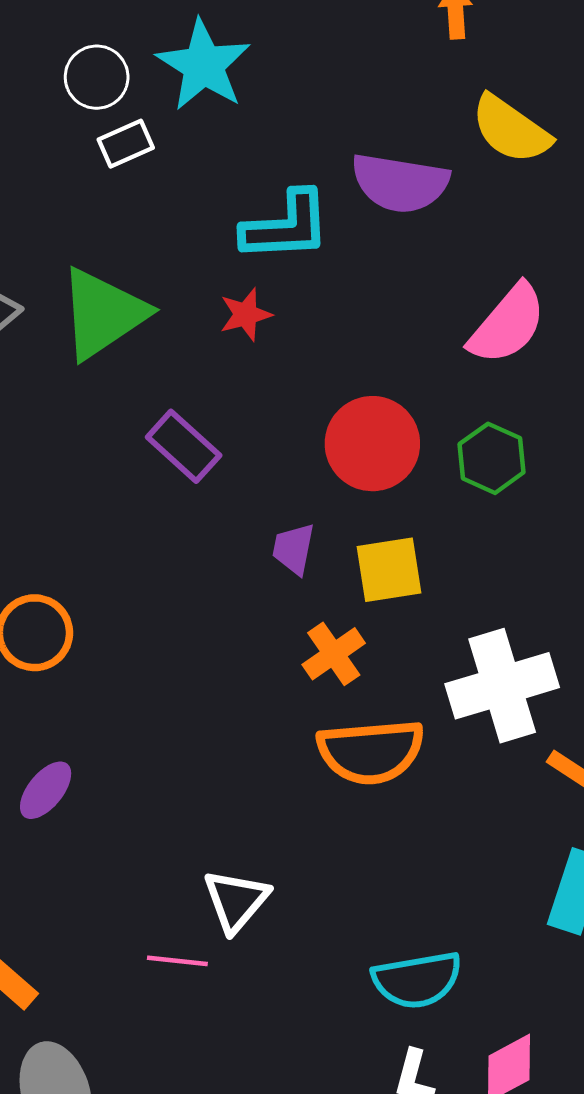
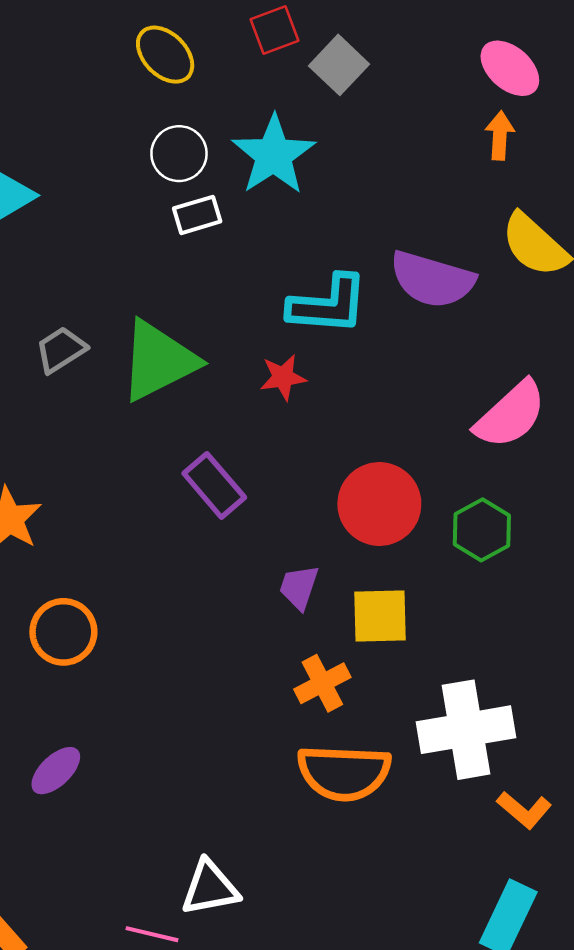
white triangle: (236, 901) -> (210, 888), turned 32

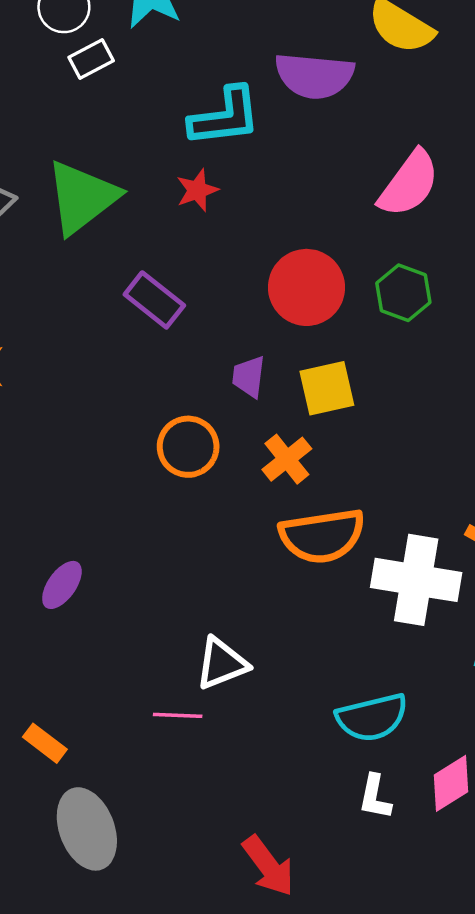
orange circle: (63, 632) -> (188, 447), moved
white cross: (466, 730) -> (416, 580), moved, turned 30

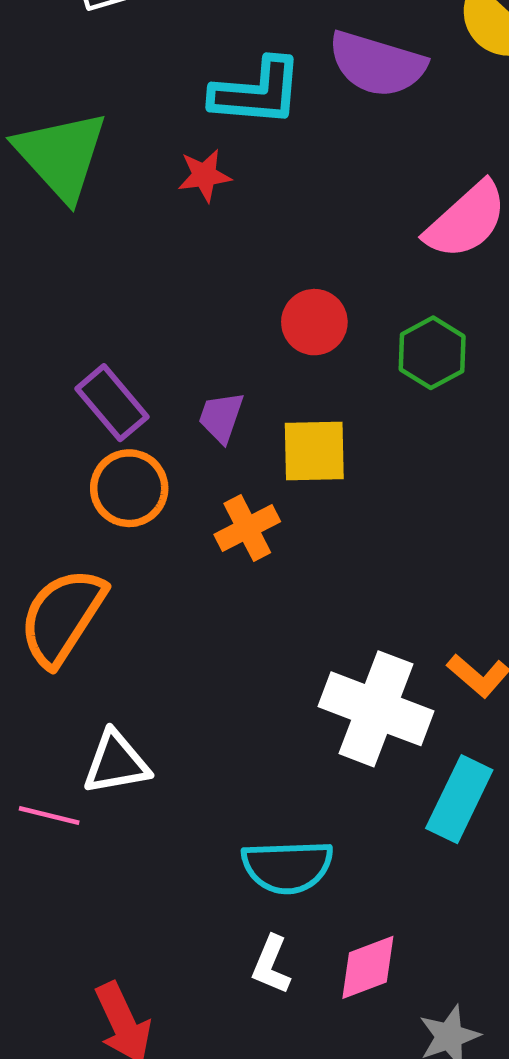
green triangle: (82, 197) -> (61, 155), turned -46
red circle: (306, 287) -> (314, 322), size x0.7
purple rectangle: (154, 300) -> (112, 403), moved
orange semicircle: (322, 536) -> (62, 617), moved, turned 120

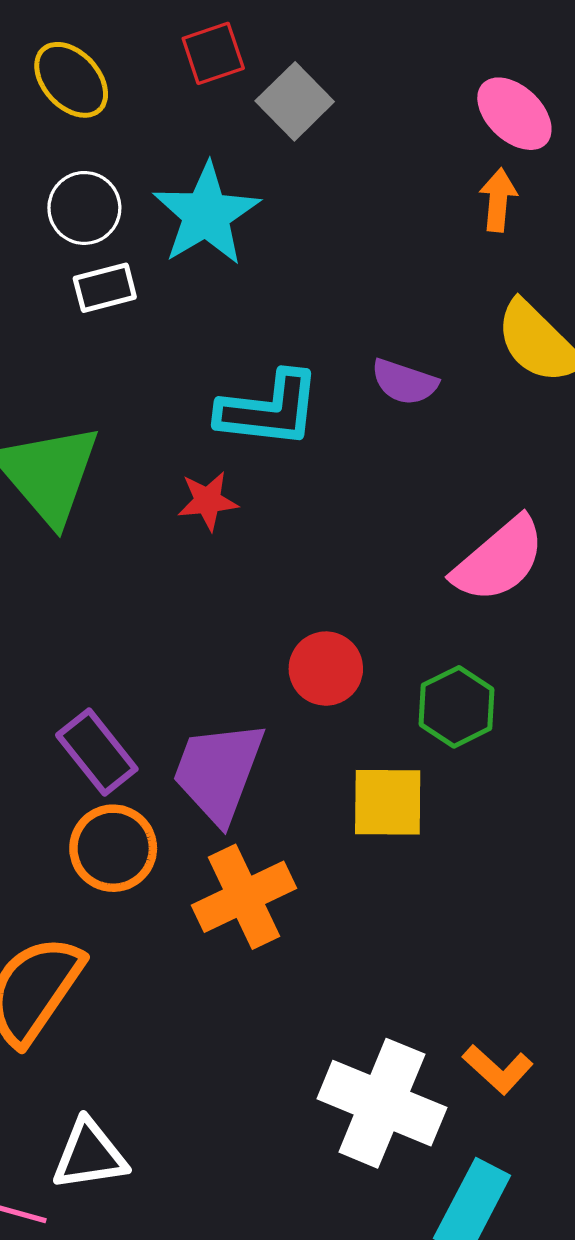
purple semicircle: (377, 64) -> (404, 382), size x0.6
purple trapezoid: (221, 417) -> (218, 772), size x1.8
yellow square: (314, 451) -> (388, 802), moved
orange cross: (247, 528) -> (244, 897), size x1.4

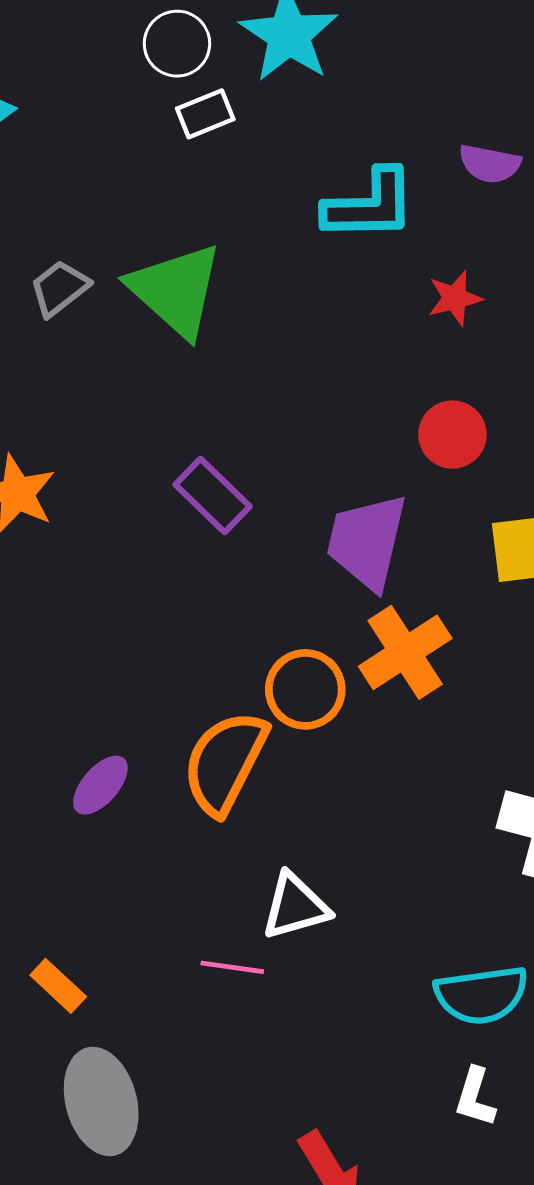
red star: (208, 501) -> (455, 298), moved
purple rectangle: (97, 752) -> (213, 495), moved
orange circle: (113, 848) -> (305, 689), moved

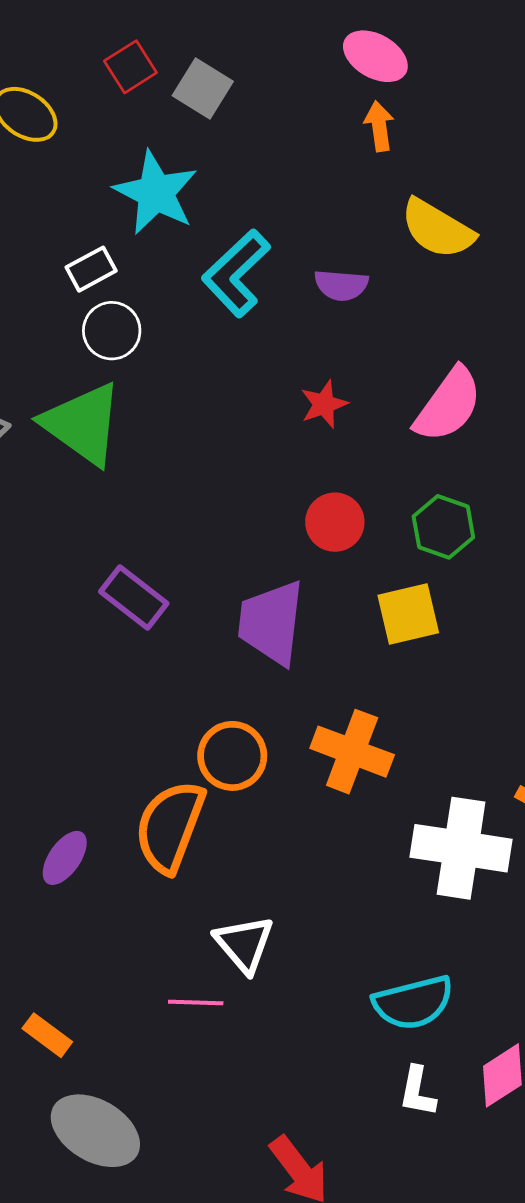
white circle: (177, 44) -> (112, 331), moved
cyan L-shape: (370, 205) -> (236, 273), moved, turned 144
orange cross: (405, 652) -> (352, 752), moved, turned -30
white triangle: (295, 906) -> (244, 944), turned -48
gray ellipse: (101, 1101) -> (95, 1131), turned -38

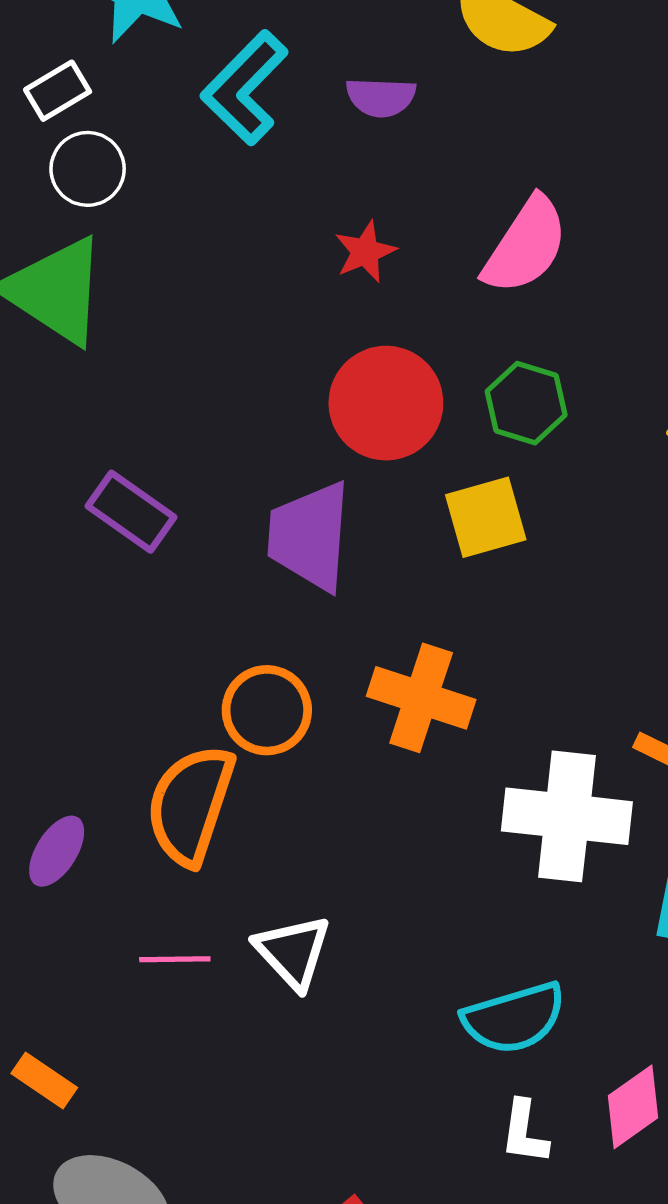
red circle: (335, 522) -> (386, 403), size x1.5
pink line: (196, 1003) -> (175, 959), moved

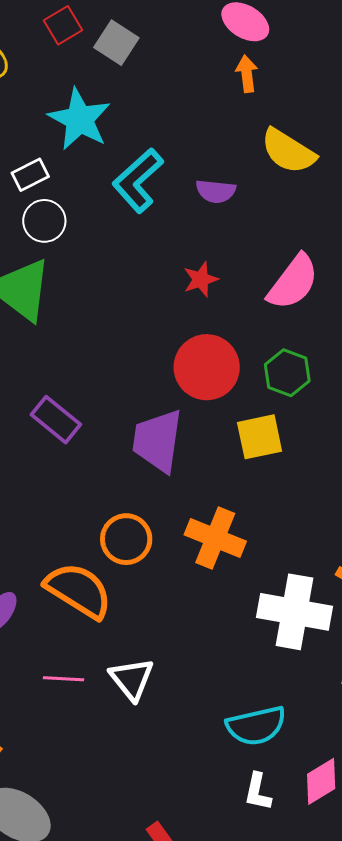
orange semicircle: (190, 805) -> (79, 590), turned 100

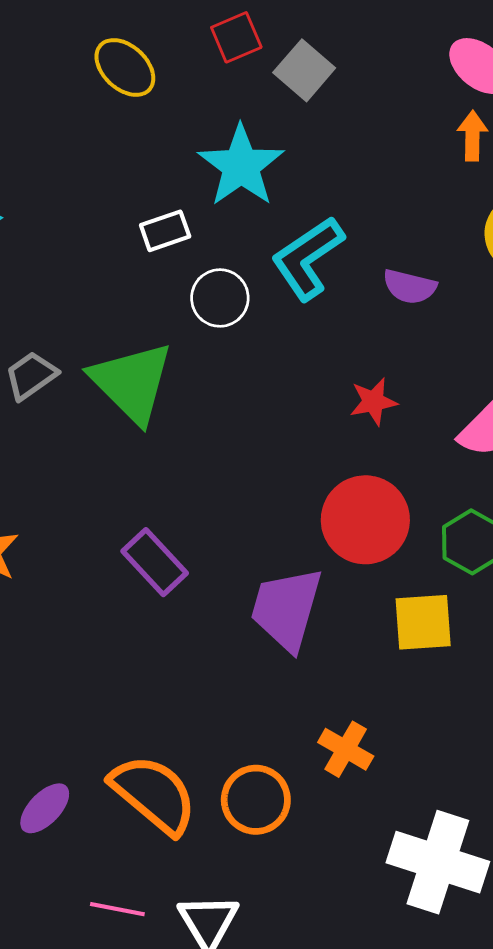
white circle: (44, 221) -> (220, 298), moved
orange cross: (215, 538) -> (346, 749), size x0.7
orange circle: (126, 539) -> (256, 800), moved

